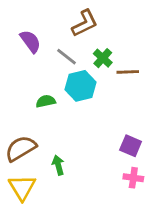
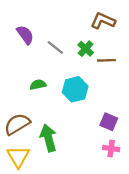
brown L-shape: (85, 23) -> (103, 21), moved, turned -130
cyan hexagon: (80, 86) -> (75, 89), moved
green arrow: (58, 165) -> (48, 138), size x1.6

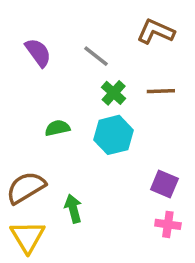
gray line: (55, 48) -> (96, 56), moved
green cross: (86, 49) -> (114, 93), moved
green arrow: (48, 138) -> (73, 209), size x0.7

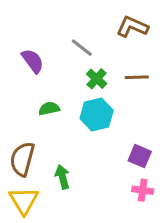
purple semicircle: (38, 53) -> (33, 61), moved
brown semicircle: (26, 188) -> (22, 159), turned -44

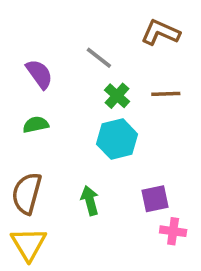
green semicircle: (49, 108) -> (36, 125), moved
purple square: (140, 156) -> (155, 199), moved, turned -35
green arrow: (62, 177) -> (90, 201), moved

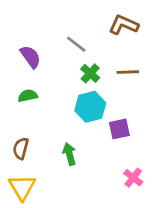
brown semicircle: (27, 193) -> (21, 148), size x0.7
purple square: (155, 199) -> (119, 129), moved
pink cross: (173, 231) -> (133, 178), turned 30

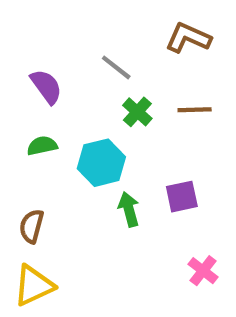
cyan hexagon: (90, 107) -> (101, 163), moved
green arrow: (69, 154) -> (129, 209), moved
yellow triangle: (22, 187) -> (34, 285), turned 36

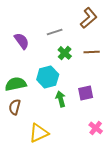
brown L-shape: (188, 38) -> (89, 18), turned 115
gray line: (116, 67) -> (55, 32), turned -56
green semicircle: (42, 146) -> (16, 84), moved, size x1.5
yellow triangle: (34, 285) -> (39, 133), moved

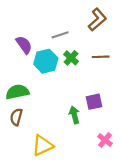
cyan hexagon: (48, 77) -> (46, 61), moved
green arrow: (61, 99) -> (74, 115), moved

